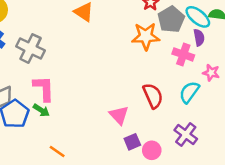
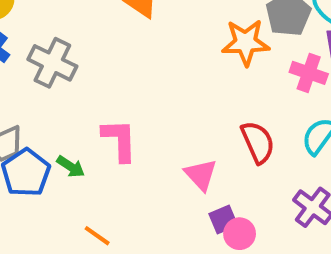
pink L-shape: (44, 88) -> (119, 140), moved
pink circle: (152, 150) -> (240, 234), moved

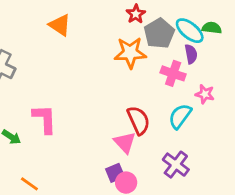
pink triangle: (201, 175) -> (125, 142), moved

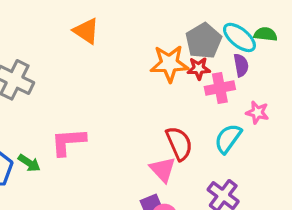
red star: (136, 14) -> (199, 68), moved, turned 30
pink cross: (173, 73) -> (220, 88), turned -30
pink L-shape: (45, 119) -> (68, 142), turned -92

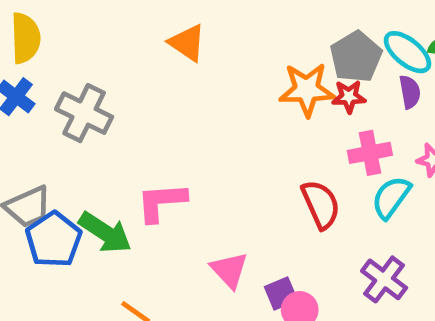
pink cross: (220, 88) -> (370, 153), moved
green arrow: (29, 163) -> (105, 233), size x1.6
pink triangle: (163, 170) -> (229, 270), moved

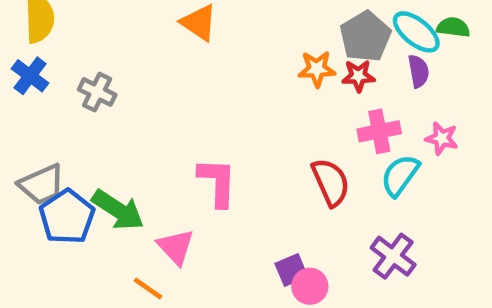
orange star: (307, 90) -> (317, 69), size x0.7
gray cross: (84, 113) -> (97, 92), size x0.7
pink L-shape: (161, 202) -> (217, 182), moved, turned 96
pink triangle: (229, 270) -> (176, 247), moved

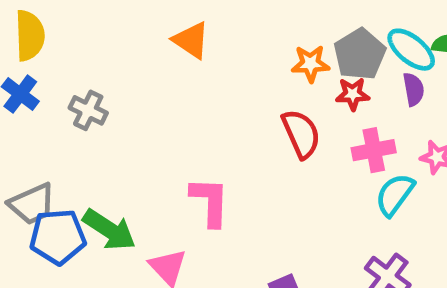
orange star: (317, 69) -> (311, 64), moved
red semicircle: (331, 182) -> (301, 134), moved
blue pentagon: (67, 217) -> (58, 237), turned 30

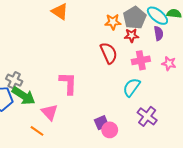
gray cross: (88, 110) -> (14, 80), moved
cyan semicircle: (395, 195) -> (132, 87), moved

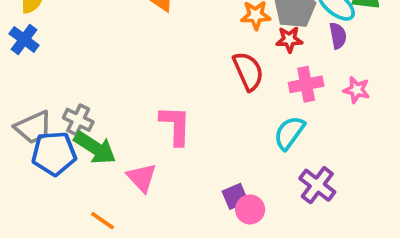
orange line: (37, 131) -> (102, 221), moved

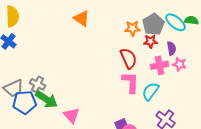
purple semicircle: (338, 36) -> (171, 48), moved
pink star: (357, 90) -> (179, 64), moved
pink L-shape: (175, 125) -> (130, 82), moved

